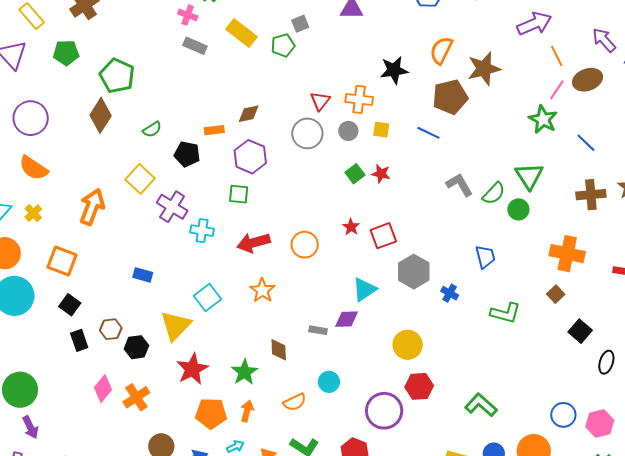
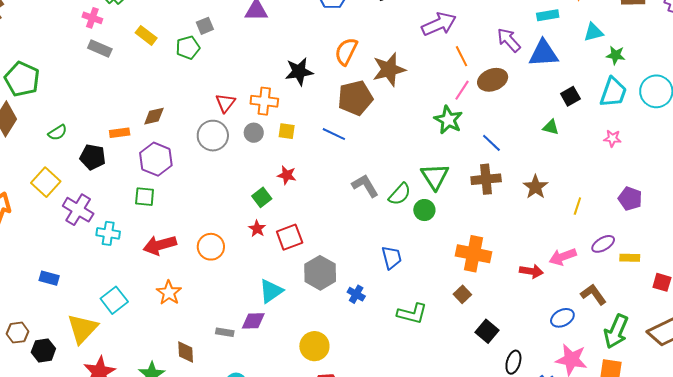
yellow rectangle: (241, 33) -> (146, 35), size x0.7
green square: (355, 174) -> (262, 197), moved
brown cross: (591, 195) -> (486, 179), moved

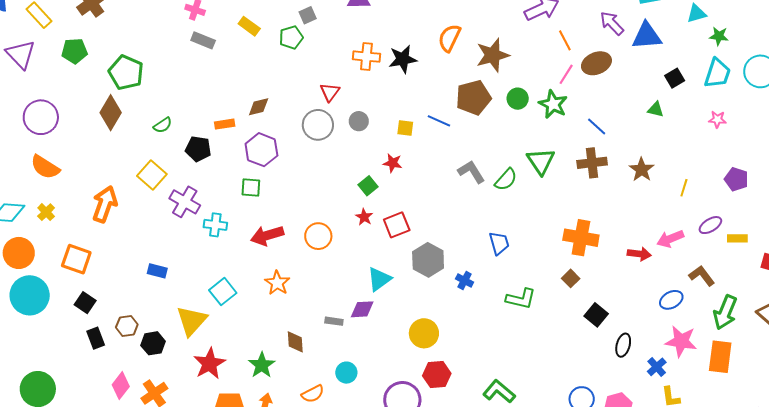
brown pentagon: (355, 98) -> (473, 98), moved
orange cross: (264, 101) -> (366, 57), moved
yellow square: (287, 131) -> (405, 128), moved
green circle: (424, 210) -> (518, 99), moved

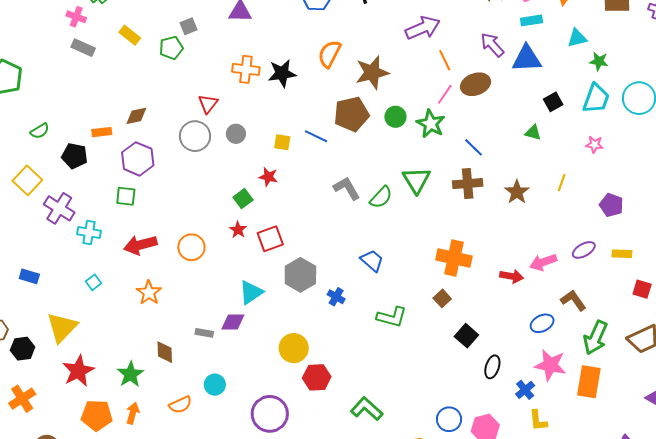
yellow line: (684, 188) -> (562, 183), moved
yellow rectangle: (737, 238) -> (622, 254), moved
blue trapezoid: (499, 243) -> (372, 261), turned -35
cyan square: (223, 292) -> (94, 282), moved, size x0.6
red hexagon: (437, 375) -> (317, 377), moved

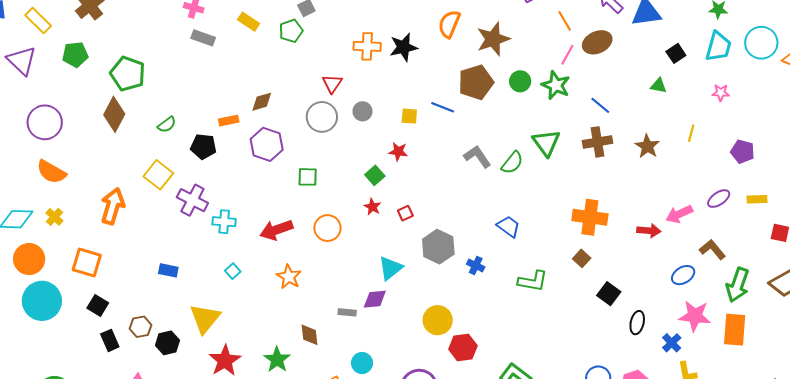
green square: (126, 196) -> (308, 177), moved
red square: (270, 239) -> (405, 213), size x0.6

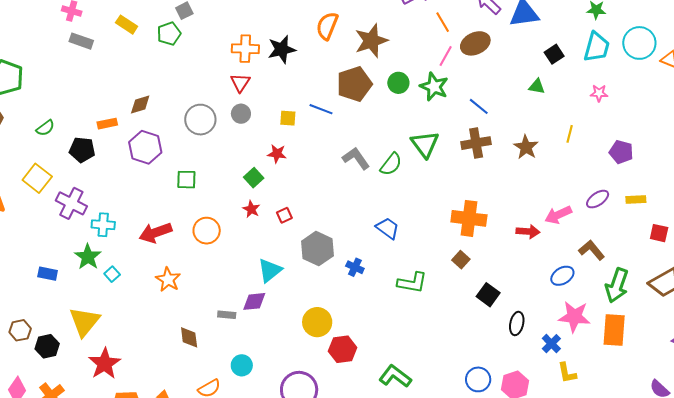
red triangle: (332, 84) -> (240, 83), moved
green star: (277, 360) -> (88, 257), moved

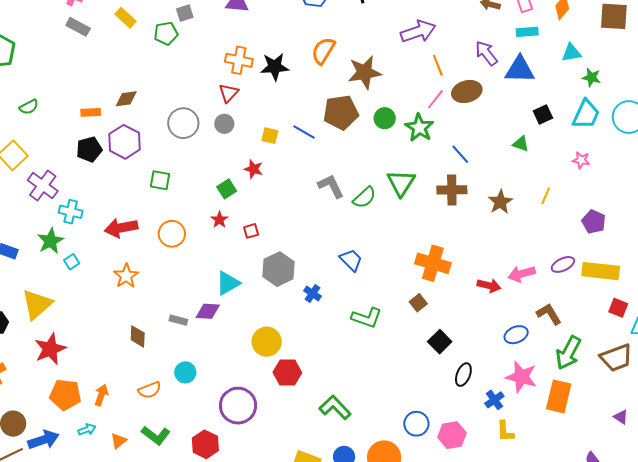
black pentagon: (82, 150) -> (89, 149), moved, turned -30
yellow rectangle: (636, 200) -> (601, 271), size x1.8

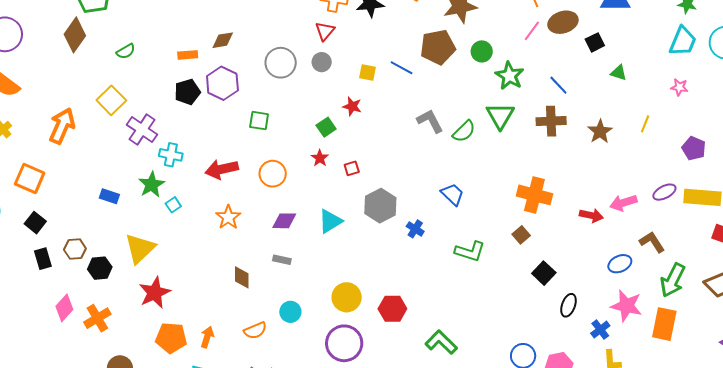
black square: (543, 115) -> (595, 42), moved
green star: (419, 128) -> (509, 76), moved
purple diamond: (208, 311) -> (284, 221), moved
yellow circle: (267, 342) -> (347, 297), moved

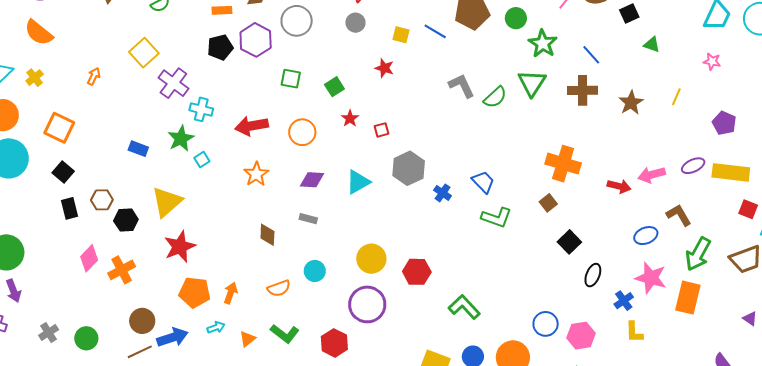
gray circle: (281, 63) -> (297, 21), moved
orange arrow: (62, 126) -> (94, 76), size x0.5
green square: (326, 127) -> (334, 87), moved
blue trapezoid: (452, 194) -> (483, 182), moved

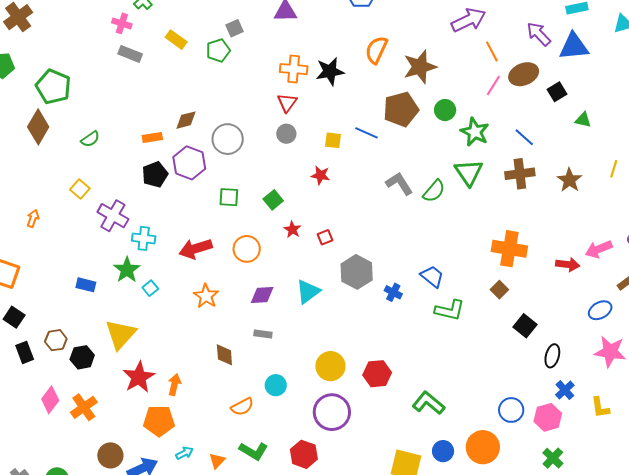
yellow square: (144, 53) -> (80, 189), size x0.7
orange arrow: (231, 293) -> (174, 385), moved
blue cross: (624, 301) -> (565, 390), moved

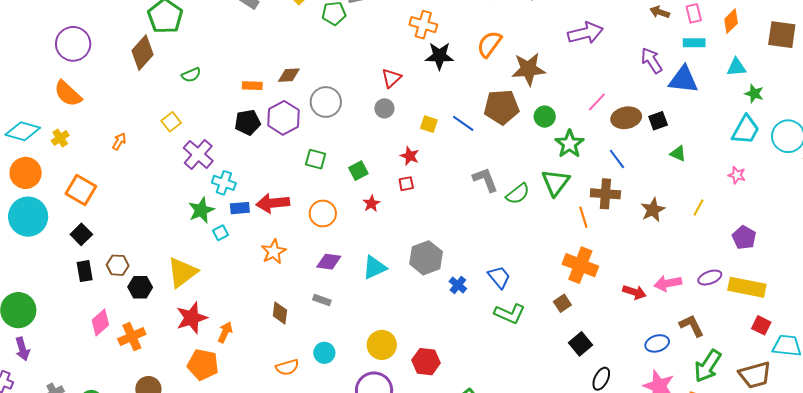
orange line: (492, 51) -> (583, 217), moved
orange cross: (294, 69) -> (423, 25), moved
brown ellipse: (524, 74) -> (626, 118), moved
red square: (325, 237) -> (406, 184), moved
blue rectangle: (86, 285) -> (240, 208), moved, turned -30

